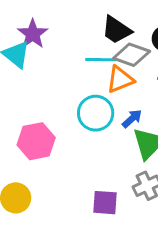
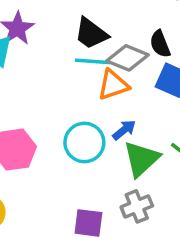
black trapezoid: (116, 30) -> (91, 33), moved
cyan circle: (96, 113) -> (84, 142), moved

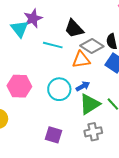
cyan line: (93, 61) -> (53, 45), moved
gray cross: (137, 206) -> (93, 132), moved

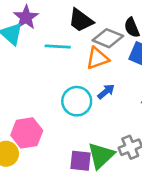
pink hexagon: (19, 86) -> (27, 133), moved
green triangle: (90, 104) -> (101, 156), moved

